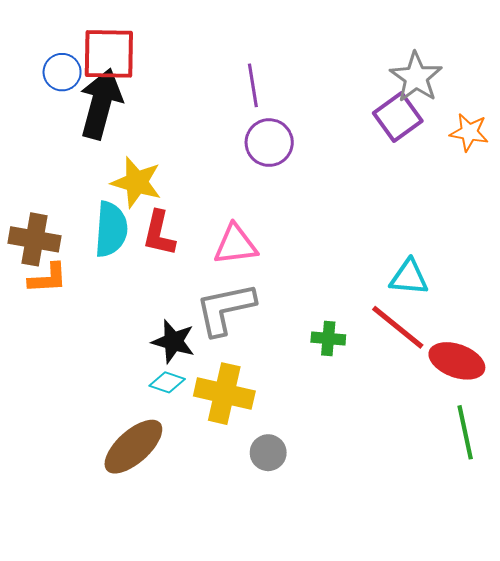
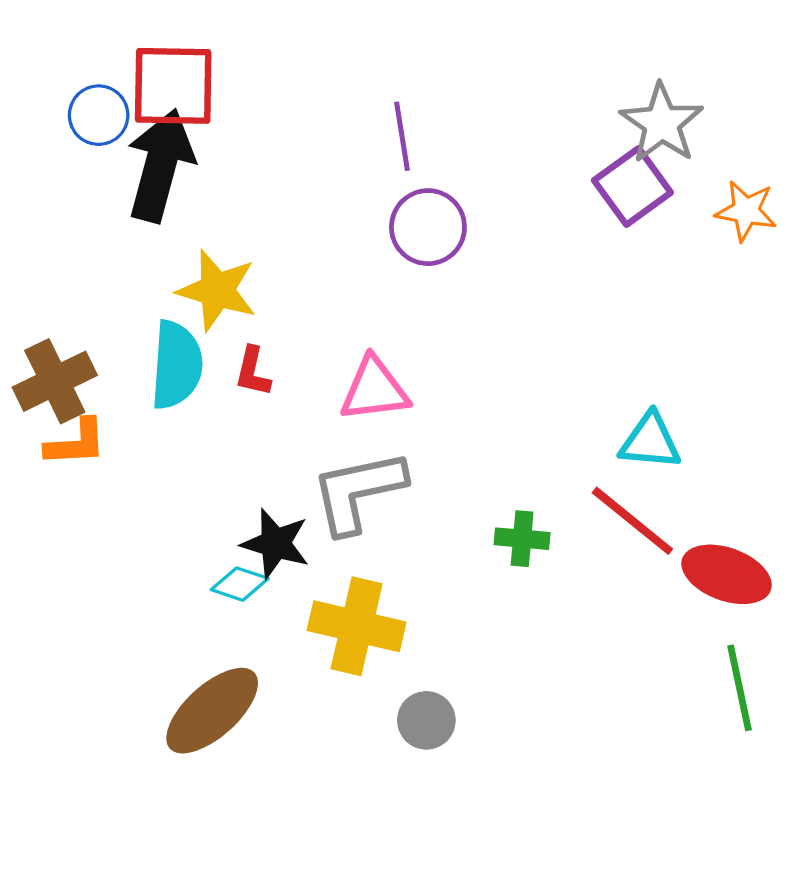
red L-shape: (159, 233) -> (253, 372), size x0.7
brown cross: (34, 239) -> (55, 381), turned -36
cyan diamond: (167, 382) -> (240, 584), moved

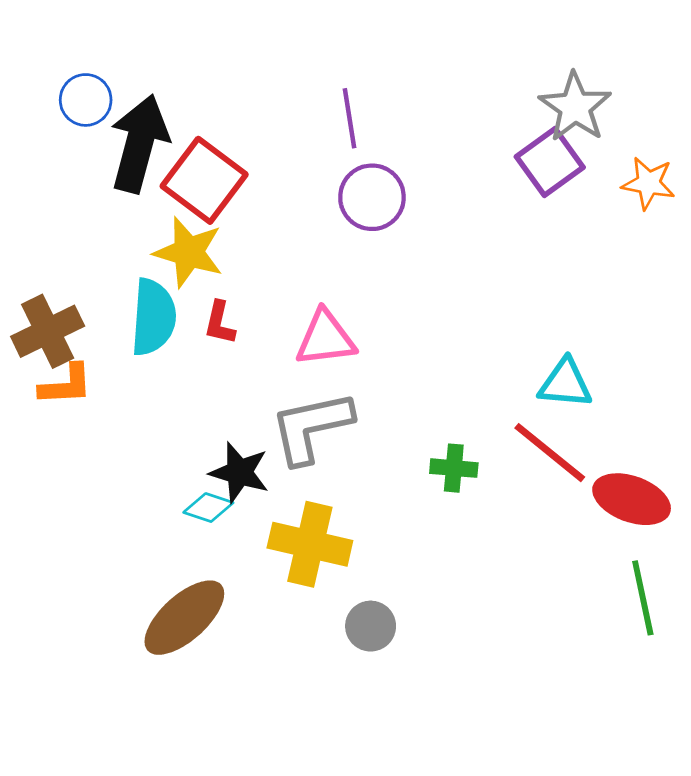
red square: (173, 86) -> (204, 180), moved, turned 36

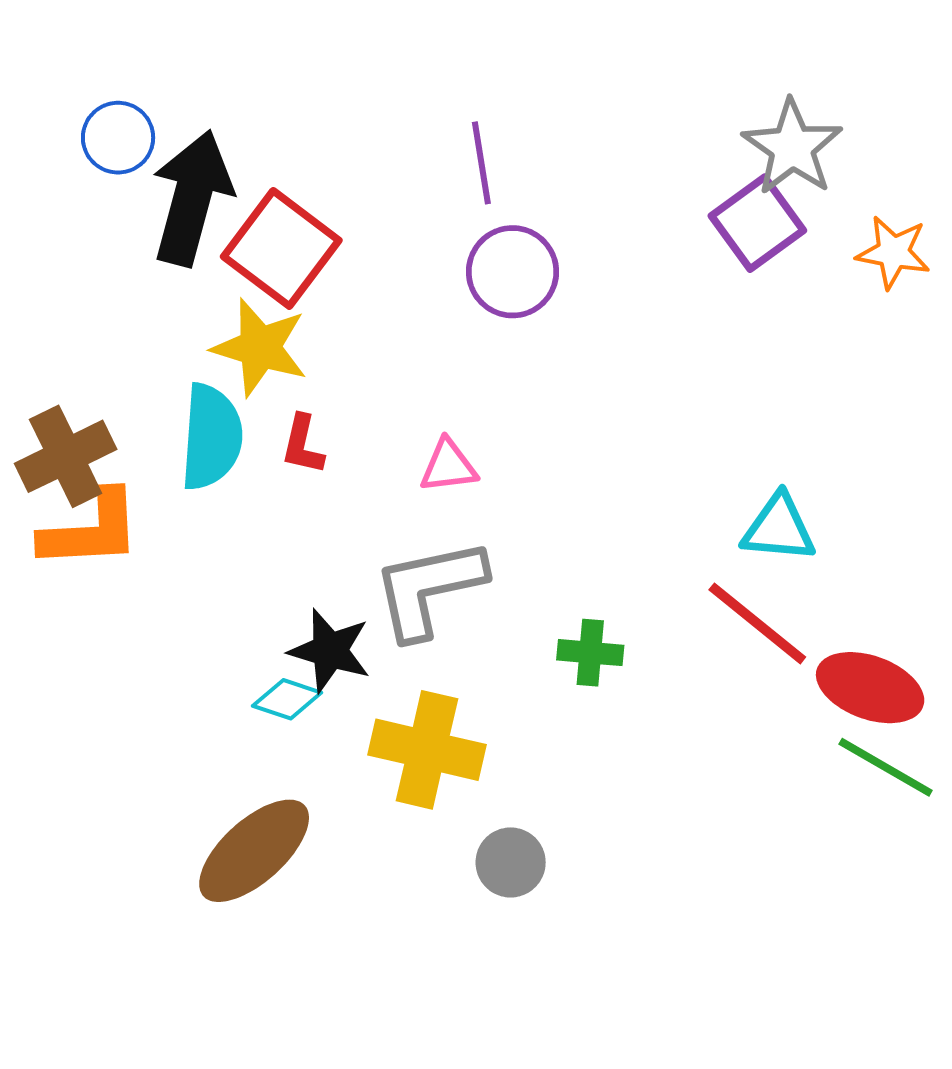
pink triangle: (325, 338) -> (448, 466), size x0.7
orange L-shape: (66, 385) -> (91, 530), size x1.4
green cross: (454, 468) -> (590, 653), moved
green line: (643, 598) -> (886, 767), moved, turned -48

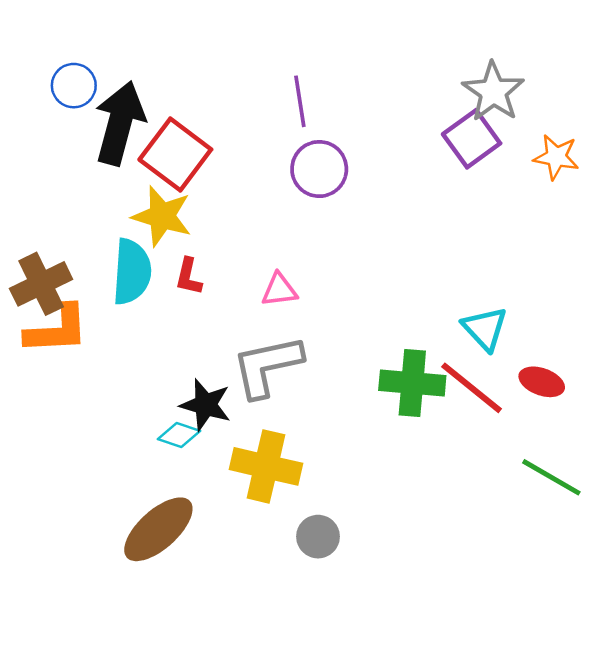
cyan triangle: (779, 528) -> (485, 329), turned 42
green cross: (590, 653) -> (412, 383), moved, size x1.6
red ellipse: (870, 688) -> (542, 382), moved, size x0.7

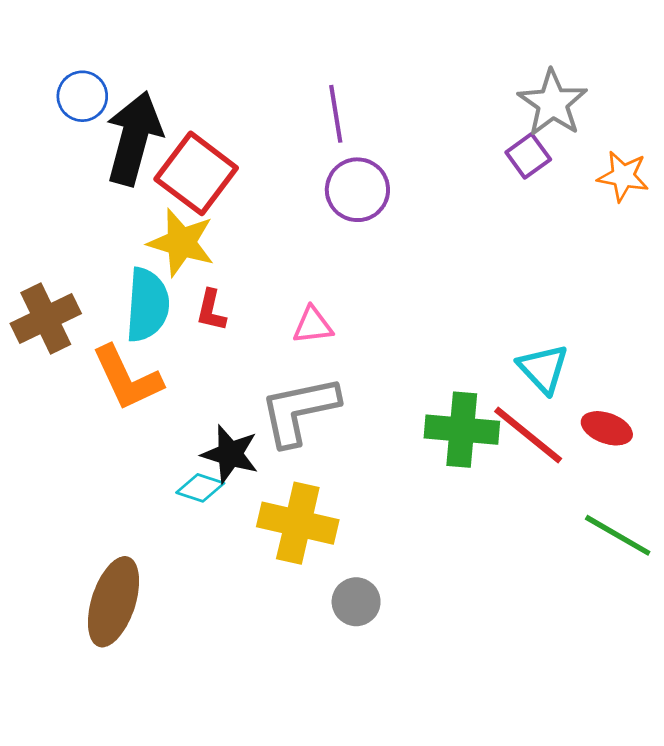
purple square: (472, 139) -> (528, 156), size x0.7
orange L-shape: (57, 330) -> (127, 378), moved, turned 68
brown ellipse: (158, 529) -> (113, 602), moved, turned -30

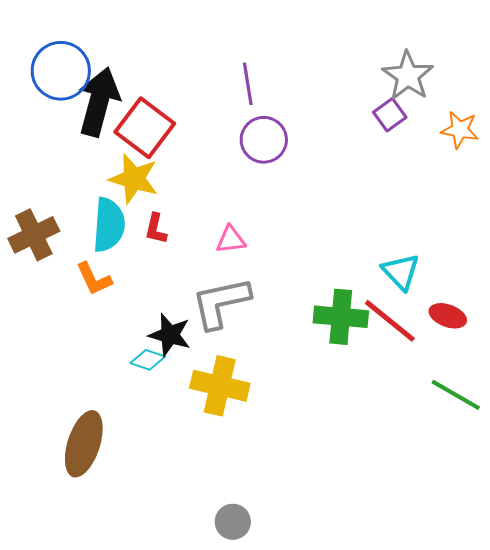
blue circle: (82, 96) -> (61, 71), size x1.6
orange L-shape: (127, 378) -> (94, 279), size x0.7
gray circle: (356, 602) -> (233, 522), moved

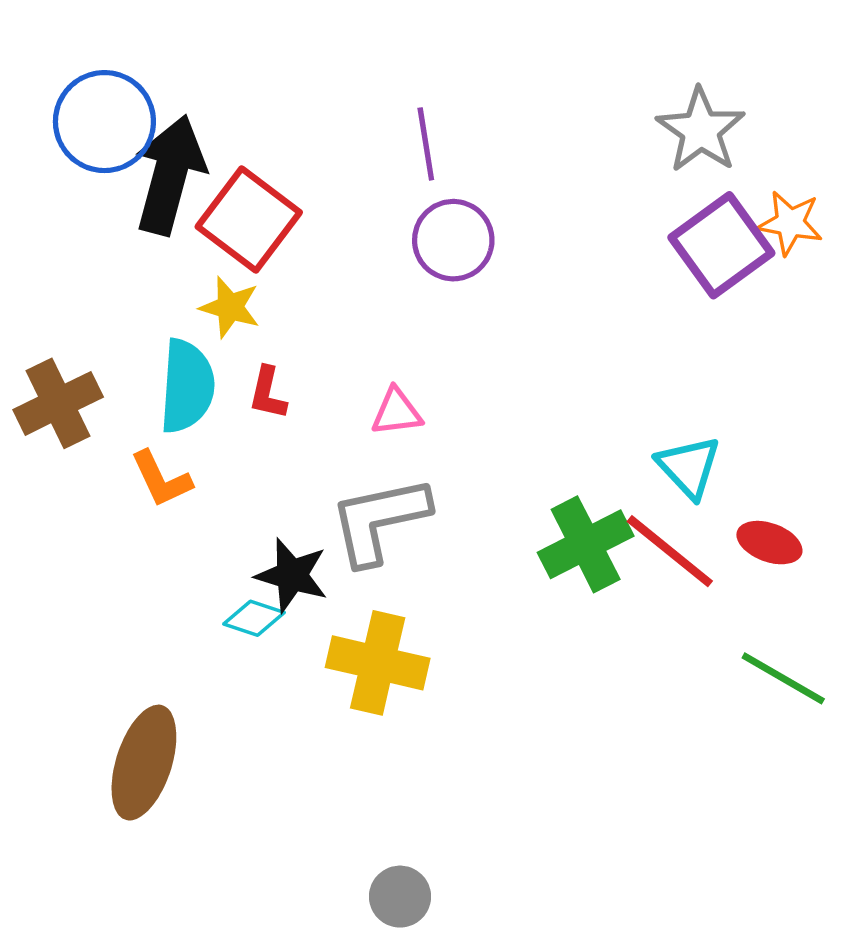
purple square: (390, 115) -> (721, 245), moved, size x1.8
yellow star: (134, 179) -> (230, 307), size x0.7
green cross: (341, 317) -> (586, 544), turned -32

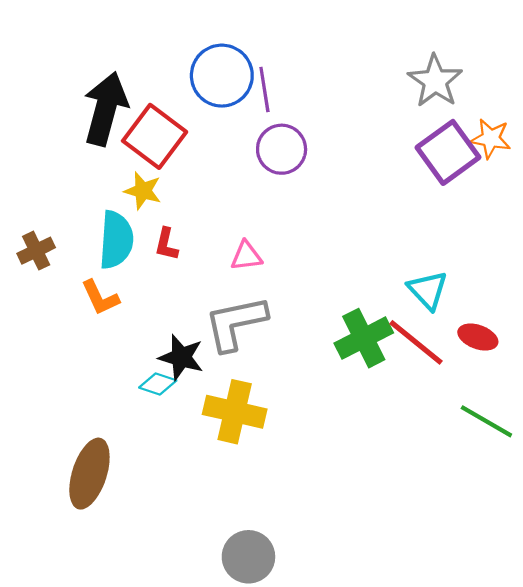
blue circle: (104, 122) -> (222, 76), moved
brown cross: (58, 403) -> (36, 251), size x0.7
gray circle: (400, 897) -> (248, 557), size x1.4

